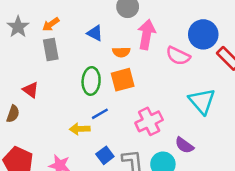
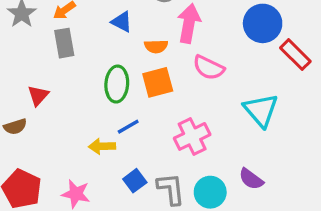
pink semicircle: (178, 56) -> (209, 68), moved
red triangle: (31, 90) -> (38, 95), turned 36
brown semicircle: (13, 114) -> (15, 127), turned 54
purple semicircle: (184, 145) -> (251, 179), moved

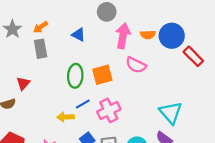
orange semicircle: (156, 46) -> (148, 35), moved
cyan triangle: (261, 110) -> (171, 113), moved
pink cross: (192, 136) -> (109, 110), moved

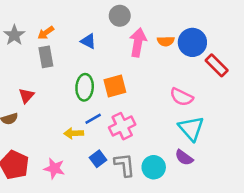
pink semicircle: (136, 65) -> (182, 97), moved

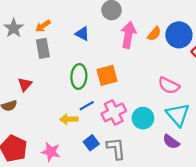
orange semicircle: (166, 41) -> (154, 34), turned -48
cyan circle: (154, 167) -> (143, 118), moved

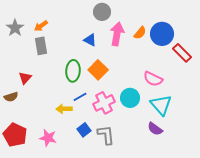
blue triangle: (82, 34) -> (90, 40), moved
orange square: (107, 75) -> (98, 70), turned -30
cyan circle: (143, 118) -> (130, 98), moved

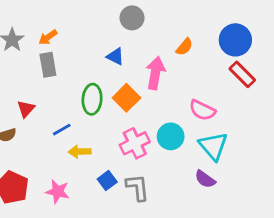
pink arrow: (117, 34) -> (155, 73), moved
blue circle: (162, 34) -> (235, 40), moved
blue line: (80, 97) -> (62, 130), moved

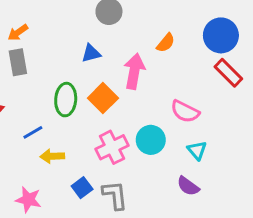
blue triangle: (115, 56) -> (91, 53), turned -42
cyan triangle: (213, 146) -> (197, 150), size x0.6

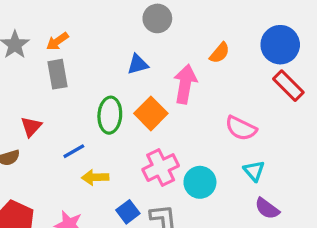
cyan circle: (151, 140) -> (200, 182), moved
purple semicircle: (188, 186) -> (267, 209), moved

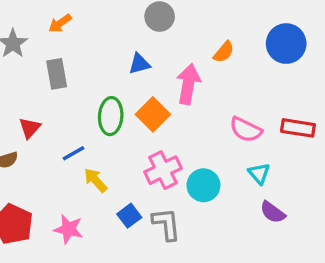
orange arrow: (57, 41) -> (60, 23), moved
red rectangle: (288, 86) -> (298, 128), moved, turned -36
yellow arrow: (95, 177) -> (95, 180), turned 50

